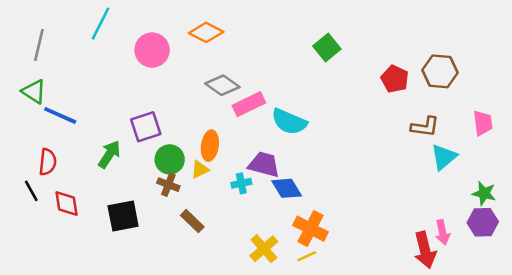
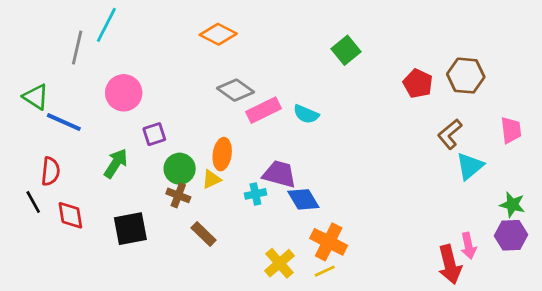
gray line: (39, 45) -> (77, 48), moved
pink circle: (152, 50) -> (124, 93), moved
cyan semicircle: (289, 122) -> (306, 114), moved, size x0.7
purple square: (146, 127) -> (154, 134), size x0.7
brown L-shape: (425, 127) -> (450, 134), turned 132

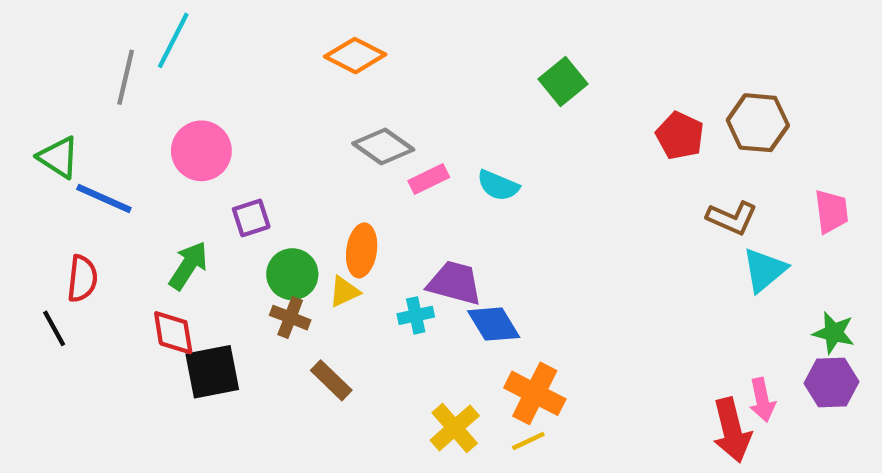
pink rectangle: (263, 110) -> (429, 179), size x0.7
brown L-shape: (450, 134) -> (732, 218), turned -116
red diamond: (70, 215) -> (173, 333), moved

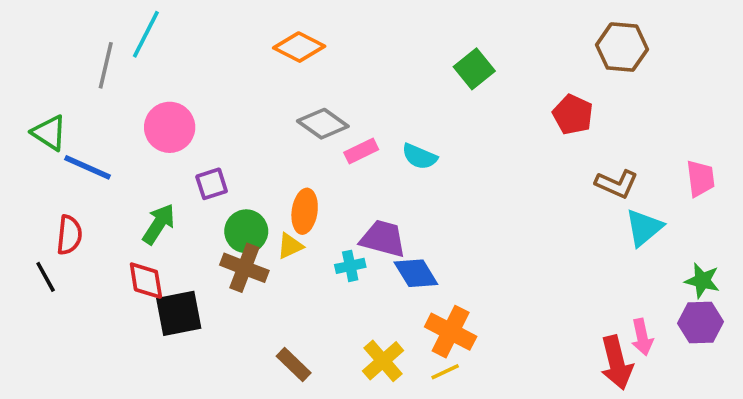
brown hexagon: (758, 123) -> (622, 47), moved
brown cross: (290, 318) -> (244, 268), size x1.4
brown rectangle: (331, 380) -> (294, 364), moved

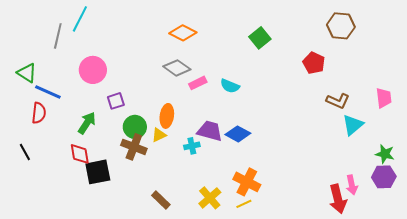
orange diamond: (299, 47) -> (183, 33), moved
red semicircle: (69, 235) -> (39, 113), moved
blue diamond: (416, 273) -> (238, 134), moved, turned -30

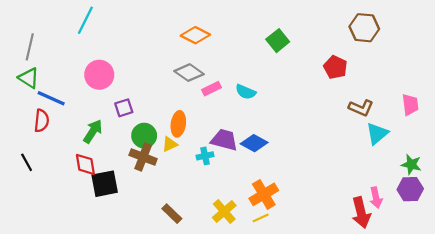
gray line: (58, 36) -> (30, 47), moved
orange cross: (247, 182) -> (264, 194), turned 32

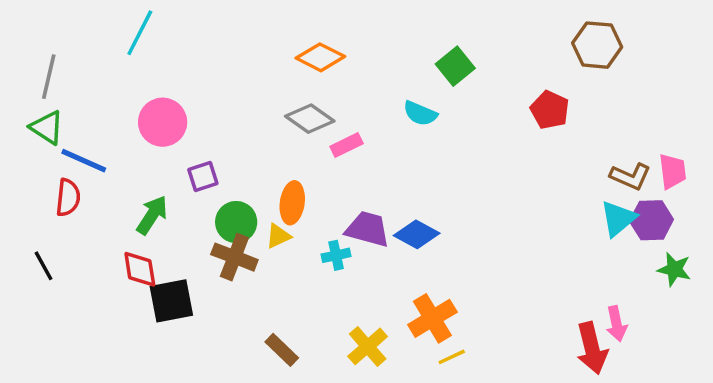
cyan semicircle: (246, 92) -> (420, 113), moved
brown L-shape: (361, 108) -> (630, 176), moved
purple hexagon: (410, 189) -> (651, 220), moved
yellow line: (261, 218) -> (452, 357), moved

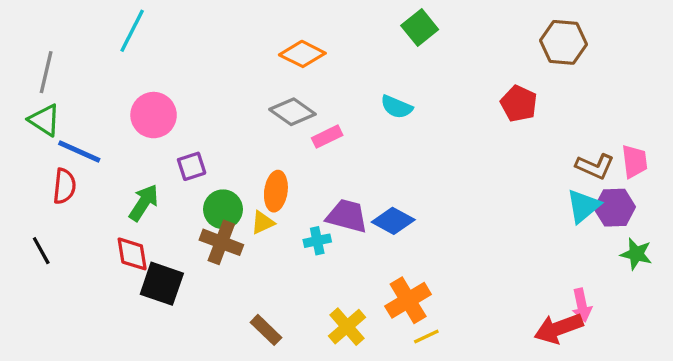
green square: (455, 66) -> (420, 28), moved
black square: (171, 301) -> (162, 284), turned 30
red arrow: (592, 348) -> (559, 328), turned 84

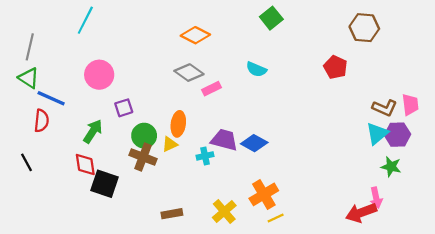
green star: (636, 254) -> (391, 167), moved
brown rectangle: (266, 330) -> (172, 214), turned -54

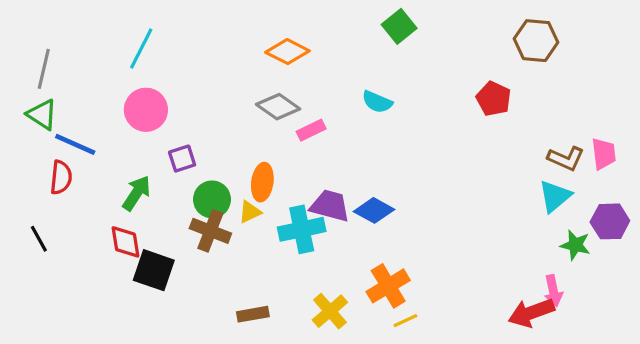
cyan line: (85, 20) -> (141, 48), moved
purple hexagon: (397, 135) -> (610, 221), moved
cyan cross: (205, 156) -> (302, 229), size x1.8

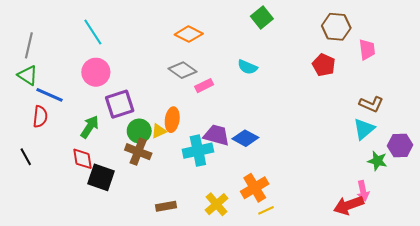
brown hexagon: (536, 41) -> (336, 27), moved
cyan line: (141, 48) -> (93, 32), turned -60
pink trapezoid: (604, 154) -> (367, 50), moved
purple square: (182, 159) -> (120, 104), size x1.6
yellow triangle: (250, 212) -> (159, 131), moved

